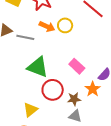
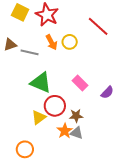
orange arrow: (47, 26) -> (51, 42), turned 35
orange star: (93, 89) -> (65, 131), moved
yellow triangle: (30, 110) -> (39, 117), moved

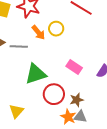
green triangle: (41, 82) -> (36, 74), turned -30
yellow triangle: (39, 117) -> (16, 111), moved

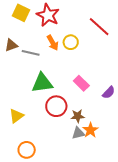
orange star: (68, 117) -> (90, 130), moved
gray triangle: (80, 117) -> (78, 133), turned -32

